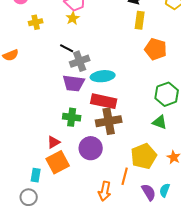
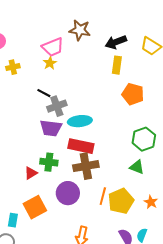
red triangle: (54, 142) -> (31, 173), moved
orange line: (125, 176) -> (103, 196), moved

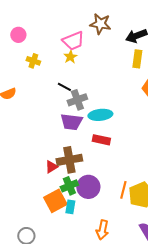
yellow cross: (13, 67) -> (33, 61), turned 32
red rectangle: (81, 146) -> (101, 140), size x0.7
green cross: (49, 162) -> (69, 186), moved, turned -30
brown cross: (86, 166) -> (69, 160), moved
cyan rectangle: (13, 220) -> (70, 207), moved

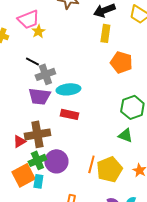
pink trapezoid: (73, 41) -> (28, 19), moved

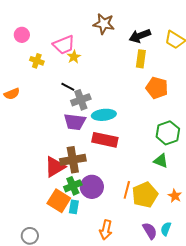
red rectangle: (69, 114) -> (105, 140), size x1.4
red triangle: (19, 141) -> (55, 167), size x1.6
orange square: (23, 175) -> (59, 201), turned -30

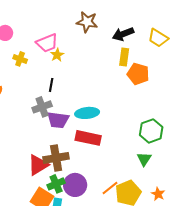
black line: (68, 87) -> (51, 85), turned 72
orange pentagon: (157, 88) -> (138, 74), moved
gray cross: (81, 100) -> (42, 107), moved
green triangle: (161, 161) -> (144, 159), turned 42
orange line: (127, 190) -> (110, 188), turned 36

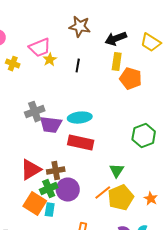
black line: (51, 85) -> (78, 66), moved
brown cross: (56, 158) -> (56, 171), moved, size x0.7
green triangle: (144, 159) -> (117, 171), moved

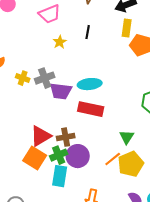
yellow star: (50, 60) -> (60, 42), moved
yellow cross: (13, 64) -> (23, 78), moved
orange square: (35, 204) -> (35, 158), moved
cyan rectangle: (50, 210) -> (60, 176), size x1.5

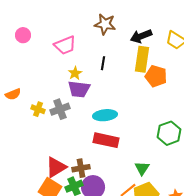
yellow rectangle: (127, 28) -> (142, 59), size x1.4
purple trapezoid: (61, 91) -> (79, 89), moved

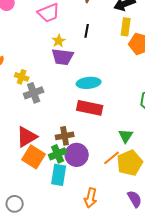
yellow rectangle: (142, 59) -> (126, 27), size x0.7
gray cross: (60, 109) -> (34, 93), moved
red triangle: (56, 167) -> (27, 137), moved

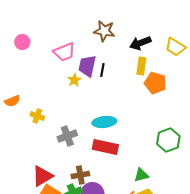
purple trapezoid: (63, 57) -> (87, 66), moved, turned 95
gray cross: (34, 93) -> (67, 136), moved
green triangle: (126, 136) -> (141, 175), turned 42

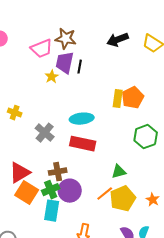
brown star: (104, 31) -> (66, 39), moved
yellow rectangle: (141, 66) -> (118, 99), moved
orange pentagon: (155, 83) -> (133, 98), moved, turned 30
gray cross: (67, 136) -> (45, 133), turned -30

